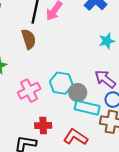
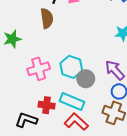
cyan rectangle: (87, 108) -> (72, 101), moved

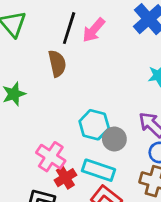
pink cross: (39, 69) -> (51, 157), moved, turned -35
red cross: (47, 105) -> (65, 178), turned -35

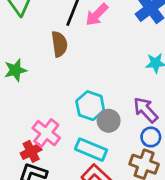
red cross: (65, 178) -> (31, 151), moved

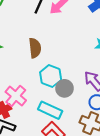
brown semicircle: (59, 44) -> (35, 48), moved

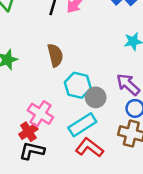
cyan rectangle: (50, 110) -> (82, 125), turned -50

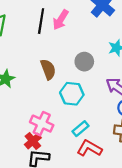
gray circle: (96, 97) -> (84, 62), moved
cyan rectangle: (82, 125) -> (80, 129), size x0.7

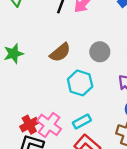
brown semicircle: (48, 69) -> (60, 52), turned 60
pink cross: (42, 124) -> (49, 125), moved

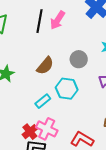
cyan rectangle: (82, 121) -> (43, 101), moved

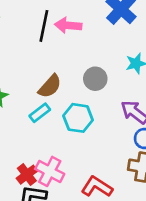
pink arrow: (58, 20) -> (68, 25), turned 60
cyan rectangle: (43, 101) -> (40, 113), moved

